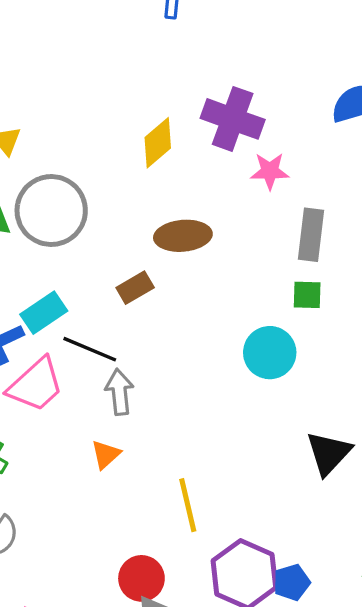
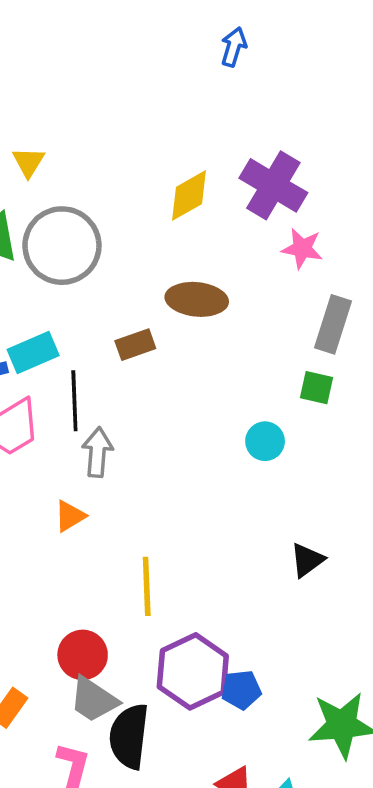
black line: (90, 349) -> (74, 401), turned 54
cyan circle: (270, 353) -> (265, 441), size x0.7
black triangle: (329, 453) -> (307, 560), size x0.7

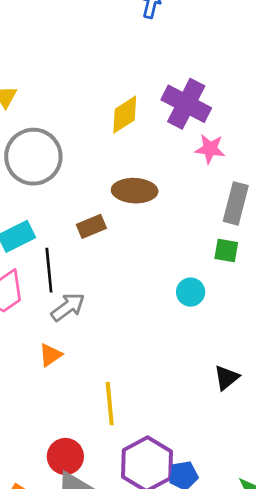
gray arrow: (97, 452) -> (68, 307), turned 52

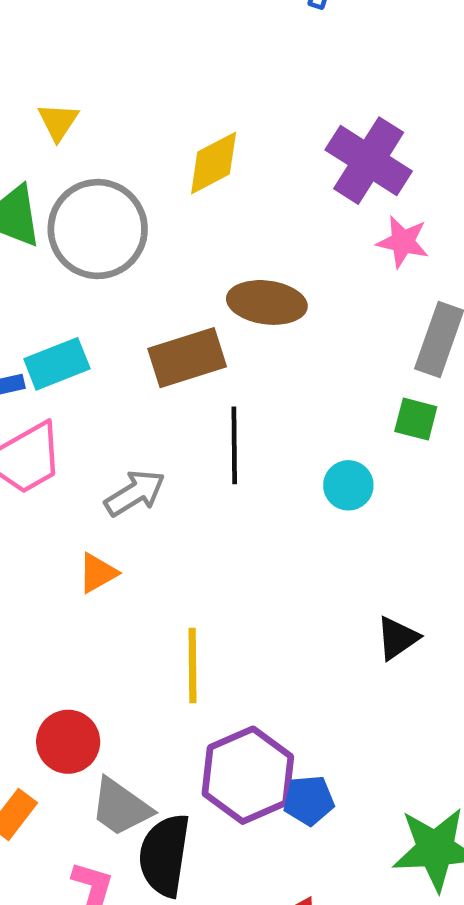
yellow diamond: (125, 115) -> (214, 163), moved
brown rectangle: (91, 226) -> (187, 358), size x1.5
black line: (49, 270) -> (234, 445), moved
red circle: (65, 456) -> (68, 742), moved

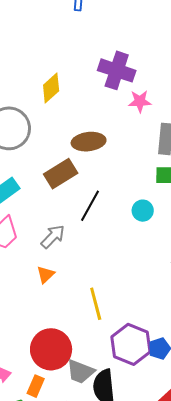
black line: (234, 445) -> (90, 206), turned 44
red circle: (68, 742) -> (51, 349), size x1.5

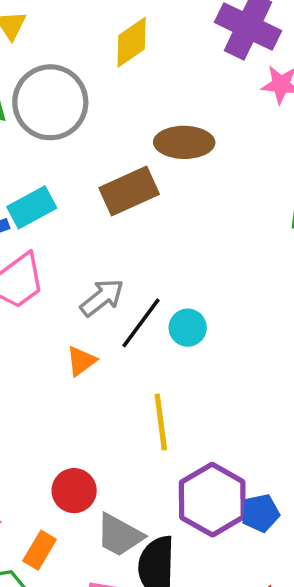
black line: (90, 206) -> (141, 323), moved
cyan circle: (143, 211) -> (188, 328), moved
red circle: (51, 349) -> (74, 491), size x0.6

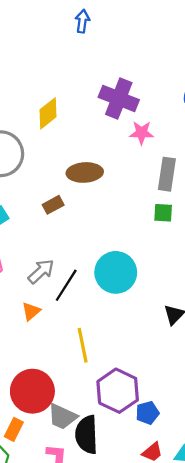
brown rectangle: (129, 191) -> (53, 205), size x0.6
cyan circle: (188, 328) -> (116, 272), moved, size x1.8
red circle: (74, 491) -> (32, 391), size x1.6
blue pentagon: (260, 513) -> (147, 413), moved

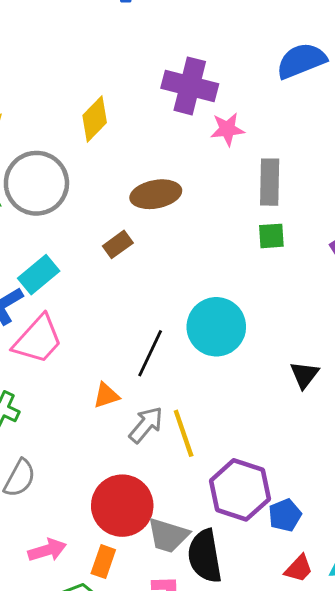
gray arrow: (41, 271) -> (146, 425), moved
orange triangle: (31, 311) -> (106, 395), turned 30

